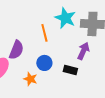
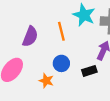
purple semicircle: (16, 50) -> (30, 37), moved
black rectangle: (70, 70) -> (89, 71), turned -32

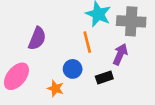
orange line: (61, 31) -> (87, 42), moved

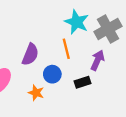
gray cross: (131, 21) -> (108, 29), turned -32
purple semicircle: (37, 38) -> (30, 54), moved

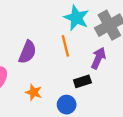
blue circle: (52, 74) -> (67, 105), moved

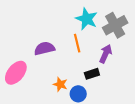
purple semicircle: (27, 52) -> (44, 48), turned -126
orange star: (34, 92) -> (60, 84), moved

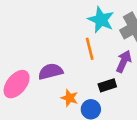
purple semicircle: (44, 48) -> (51, 71), moved

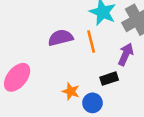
purple semicircle: (51, 71) -> (61, 38), moved

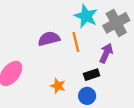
blue circle: (92, 103) -> (87, 96), moved

